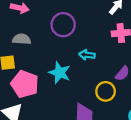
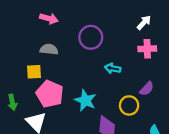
cyan star: (60, 73) -> (85, 100), moved

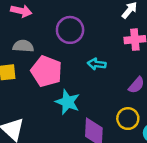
pink pentagon: (50, 94) -> (46, 71), moved
yellow circle: (129, 105) -> (128, 119), moved

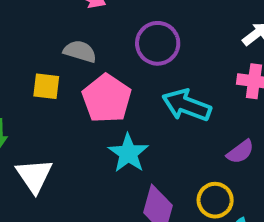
cyan arrow: (97, 64) -> (187, 105), size x1.6

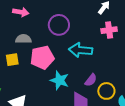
pink pentagon: (107, 99) -> (42, 57), turned -30
purple semicircle: (240, 152) -> (91, 80), moved

